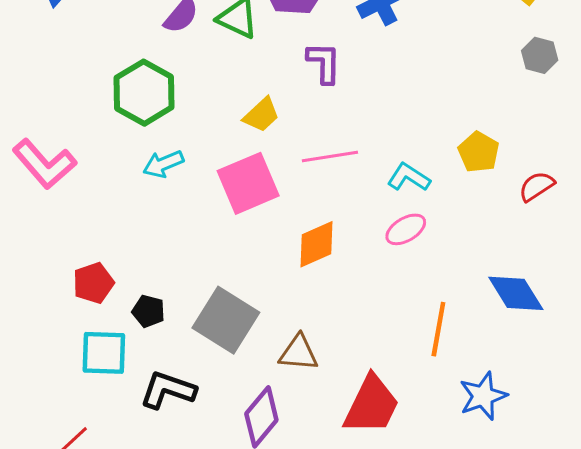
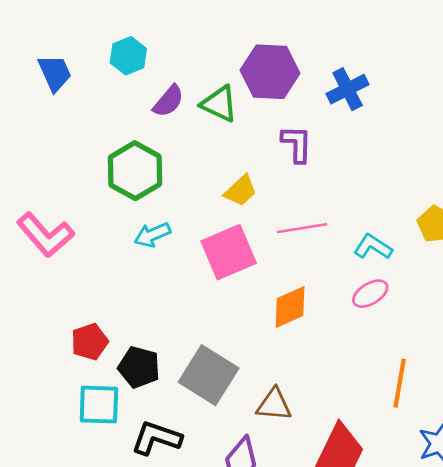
black pentagon: (148, 311) -> (139, 367), size x1.4

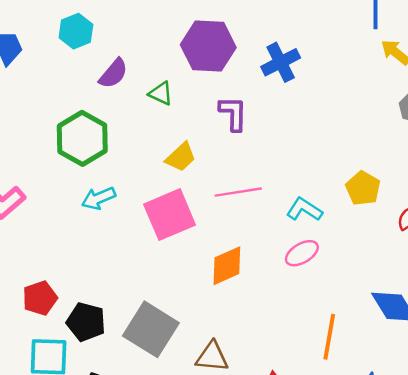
green triangle: (219, 104) -> (161, 93), moved, size x0.7

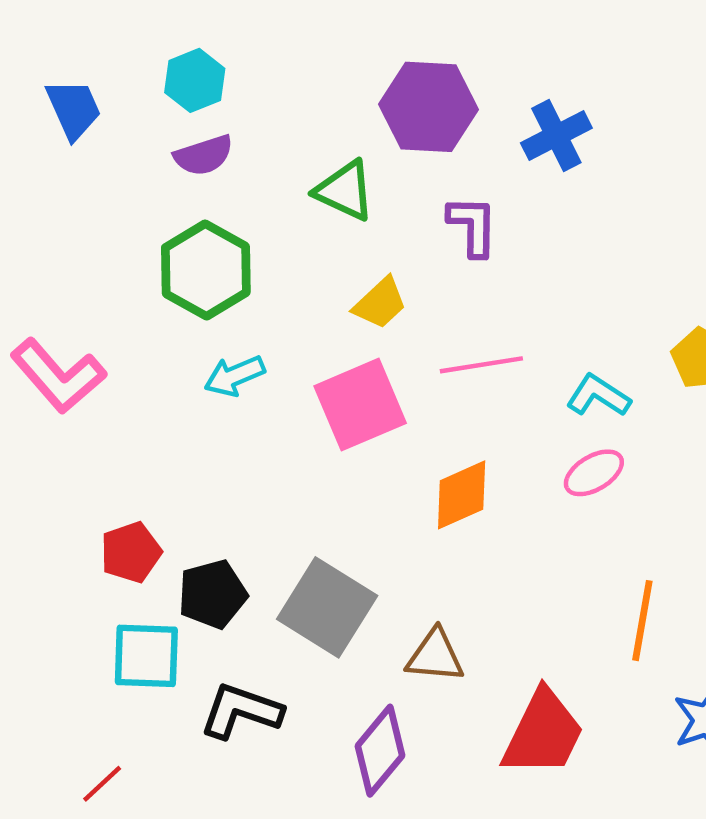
purple semicircle: (113, 73) -> (204, 155), moved, turned 32
green triangle: (161, 93) -> (345, 191), size x1.4
black pentagon: (86, 322) -> (212, 594), turned -30

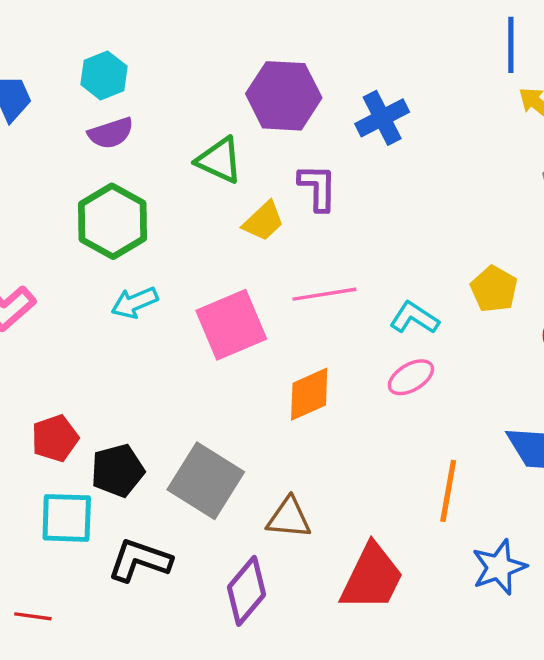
yellow trapezoid: (380, 303) -> (263, 221), moved
red line: (102, 784) -> (33, 616), turned 51

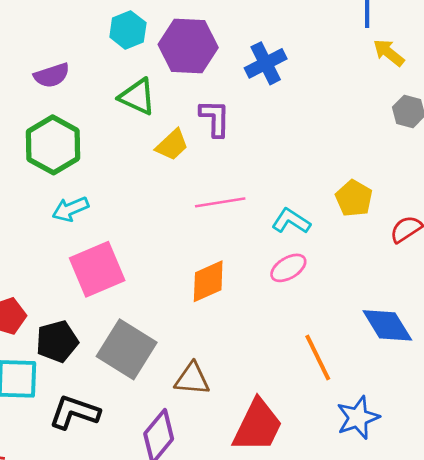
cyan hexagon: (104, 75) -> (128, 30), moved
pink square: (231, 325) -> (97, 269), moved
orange line: (448, 491) -> (318, 357), turned -36

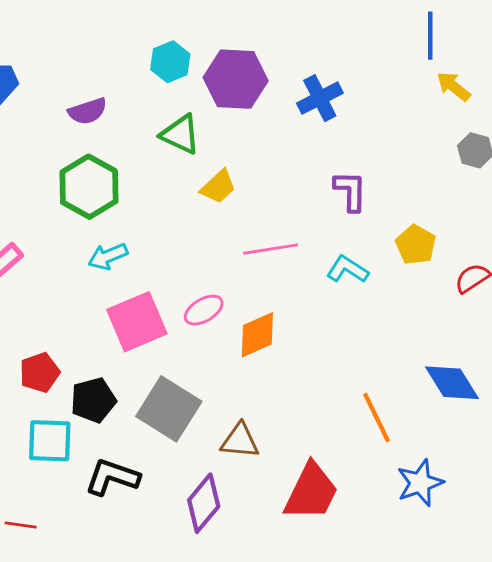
purple L-shape: (215, 118) -> (350, 191), moved
pink ellipse: (288, 268) -> (204, 310), moved

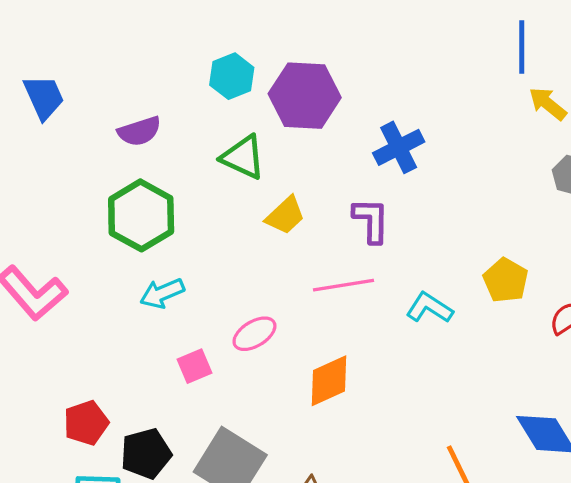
blue cross: (320, 98) -> (399, 147), moved
purple L-shape: (350, 191) -> (371, 220), moved
pink ellipse: (204, 310) -> (254, 334), moved
pink square: (137, 322) -> (195, 366), size x0.5

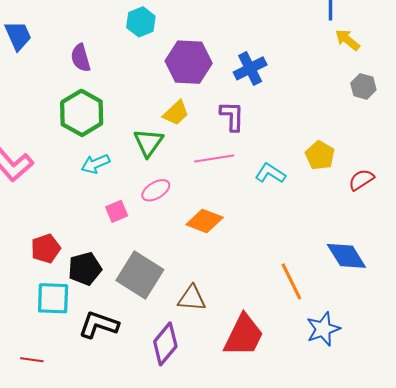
purple hexagon: (305, 96) -> (189, 62), moved
purple semicircle: (139, 131) -> (81, 58), turned 92
green triangle: (243, 157) -> (148, 143), moved, turned 40
orange diamond: (329, 381) -> (205, 221), turned 45

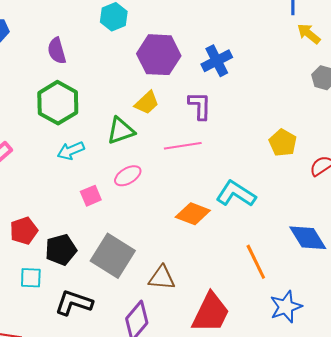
green triangle: (148, 143) -> (121, 131), turned 36
cyan L-shape: (270, 173) -> (236, 194), moved, size x1.4
orange diamond: (205, 221) -> (193, 214), moved
cyan square: (53, 298) -> (31, 278), size x0.7

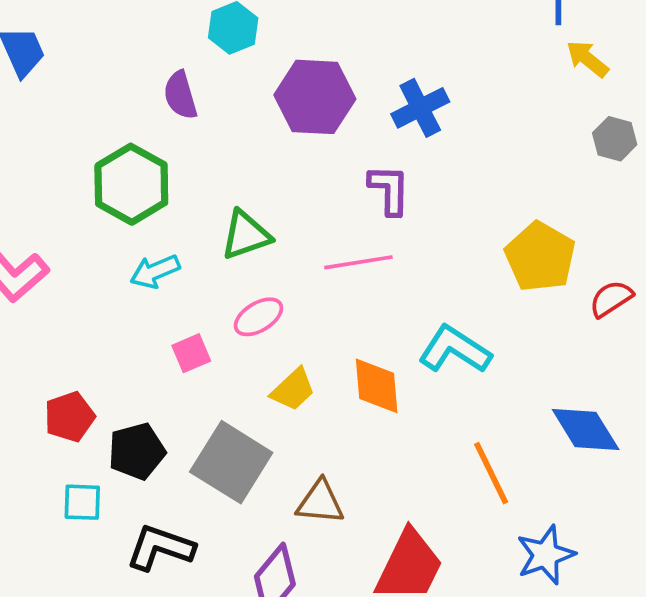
purple semicircle: (57, 51) -> (180, 95), moved
yellow trapezoid: (147, 103) -> (293, 390), moved
yellow pentagon: (283, 143) -> (540, 257), size x1.4
orange diamond: (193, 214) -> (377, 386), turned 64

